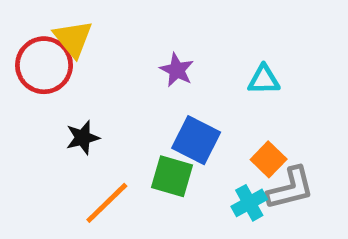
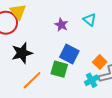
cyan triangle: (264, 80) -> (90, 20), moved, turned 40
black star: (83, 138) -> (22, 53), size x1.5

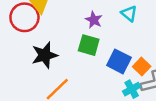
blue square: (69, 54) -> (119, 61), moved
green square: (59, 69) -> (89, 45), moved

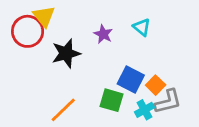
green square: (89, 45) -> (111, 100), moved
black star: (45, 55) -> (66, 53), moved

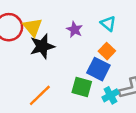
yellow triangle: (44, 16) -> (33, 27), moved
orange square: (156, 85) -> (107, 51), moved

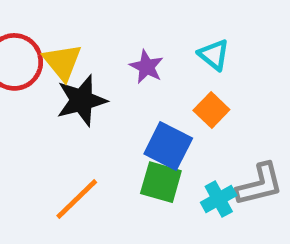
blue square: (98, 69) -> (168, 146), moved

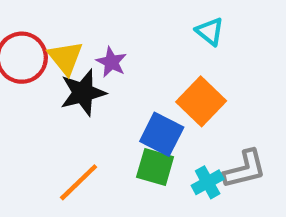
cyan triangle: (214, 55) -> (210, 31), moved
purple star: (147, 67) -> (111, 62), moved
orange square: (211, 110) -> (201, 101), size x1.5

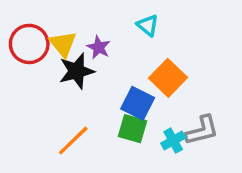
cyan triangle: (210, 31) -> (148, 25), moved

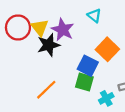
purple star: (99, 47) -> (63, 30), size x1.5
cyan cross: (173, 141) -> (106, 98), moved

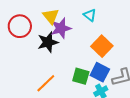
yellow triangle: (40, 28) -> (51, 16), moved
purple star: (63, 30) -> (61, 28), turned 30
blue square: (88, 66) -> (100, 72), moved

